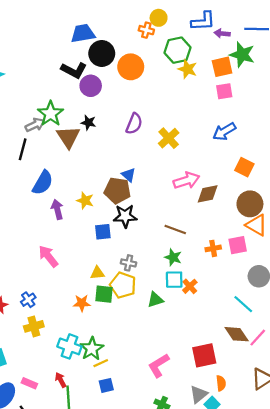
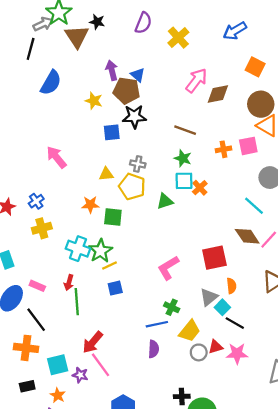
pink arrow: (186, 180) -> (196, 80), turned -35
purple arrow: (57, 209) -> (112, 70), moved
green square: (104, 294) -> (113, 217), moved
red arrow: (61, 380) -> (69, 282), turned -136

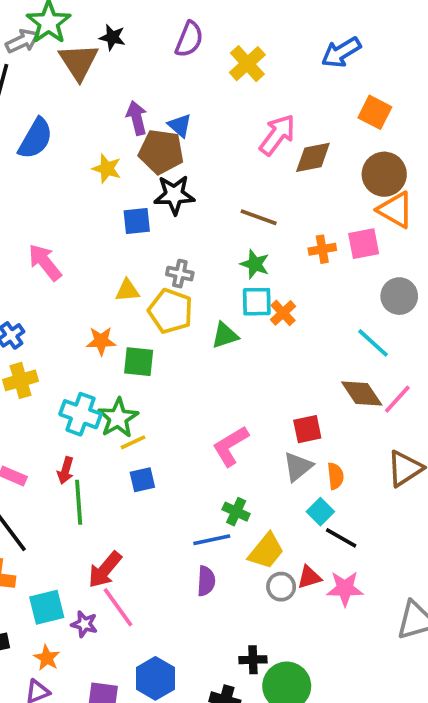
red square: (214, 258) -> (307, 429), size x0.7
gray triangle: (209, 297) -> (298, 467), moved

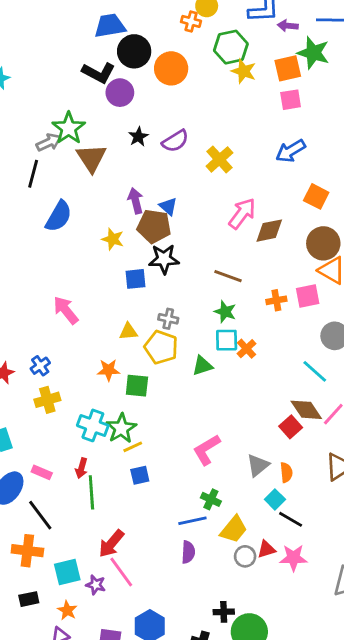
black star: (112, 37) -> (138, 137), moved, turned 30
purple semicircle: (189, 39) -> (175, 141), turned 36
red square: (307, 429) -> (291, 427), moved, turned -30

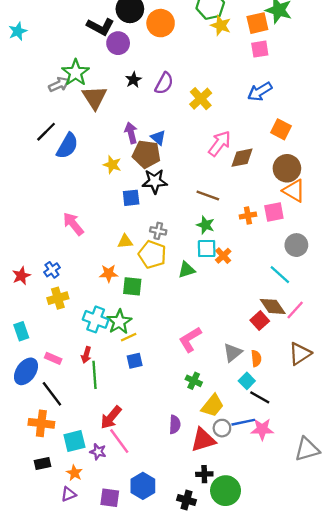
purple semicircle: (175, 141) -> (164, 83), turned -30
black line: (33, 174) -> (46, 132), moved, turned 30
blue line: (192, 521) -> (243, 422), moved
red triangle: (266, 549) -> (203, 440), moved, size x1.6

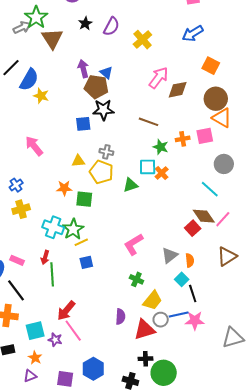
yellow star: (112, 165) -> (41, 96), moved
green star: (205, 225) -> (161, 147), moved
black line: (260, 397) -> (193, 293), turned 42

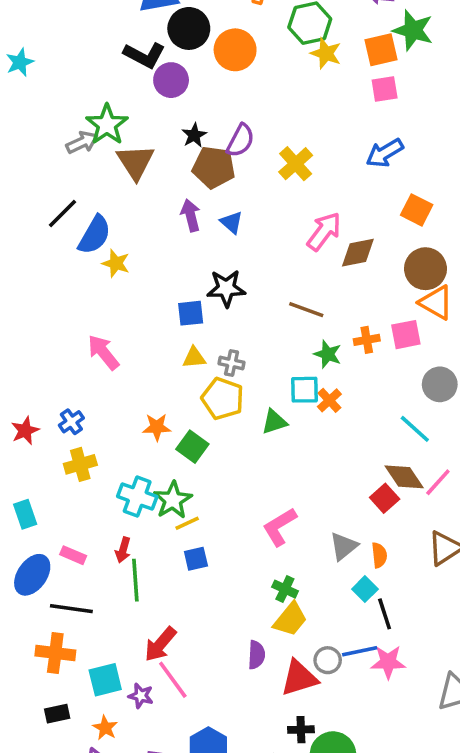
brown pentagon: (96, 87) -> (214, 167), moved
yellow triangle: (78, 161) -> (194, 358), moved
green square: (84, 199) -> (192, 447), turned 30
black line: (16, 290) -> (71, 609), turned -45
yellow trapezoid: (153, 300) -> (290, 619), moved

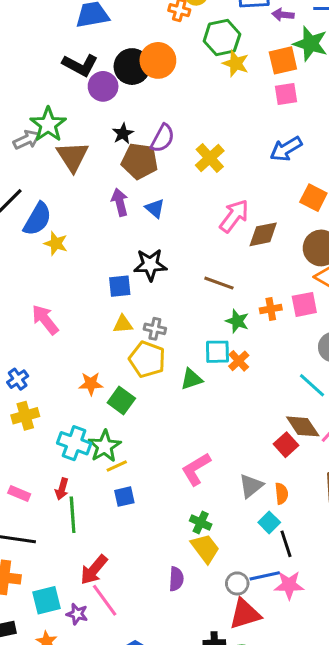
black circle: (189, 28) -> (132, 67), moved
yellow trapezoid: (290, 619) -> (205, 548), turned -76
red triangle: (299, 678) -> (245, 614), moved

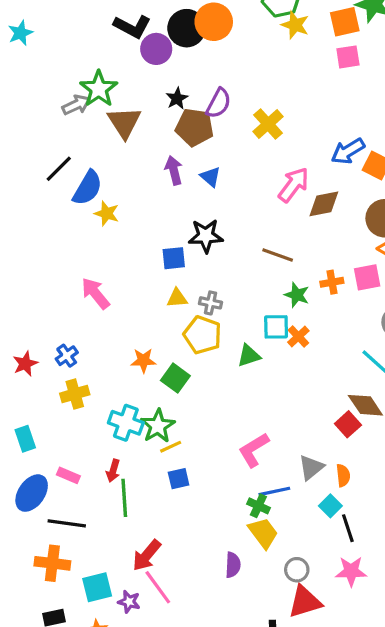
blue arrow: (286, 149) -> (348, 151), moved
blue line: (265, 576) -> (274, 491), moved

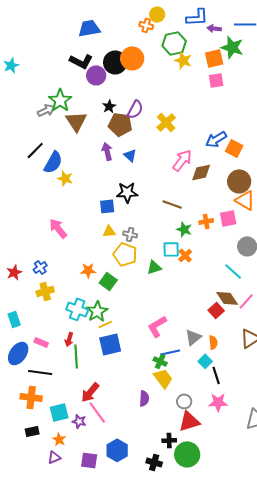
blue square: (179, 479) -> (110, 344), size x1.6

